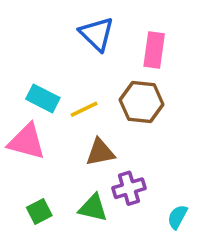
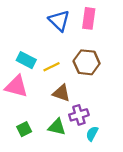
pink rectangle: (154, 50) -> (89, 18), moved
brown triangle: (100, 152) -> (61, 93), turned 30
cyan semicircle: (177, 217) -> (92, 134), moved

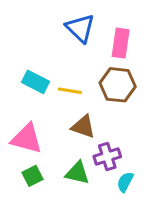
pink rectangle: (89, 18) -> (121, 43), moved
yellow line: (51, 67) -> (70, 91), turned 35
pink triangle: (16, 86) -> (27, 139), moved

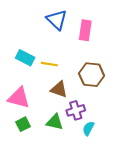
brown hexagon: (118, 85) -> (92, 75), moved

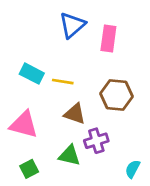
blue triangle: (57, 20) -> (72, 25), turned 35
green square: (23, 124) -> (29, 169), moved
cyan semicircle: (88, 128) -> (133, 169), moved

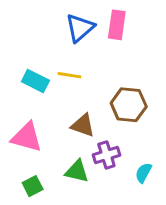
pink rectangle: (108, 39) -> (117, 25), moved
yellow line: (63, 82) -> (69, 75), moved
cyan semicircle: (133, 169) -> (143, 173), moved

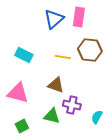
yellow line: (69, 75) -> (63, 57), moved
brown hexagon: (129, 105) -> (90, 50), moved
purple cross: (106, 155) -> (72, 105), turned 30

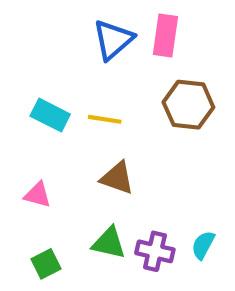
yellow line: (63, 57) -> (105, 119), moved
pink triangle: (18, 93) -> (38, 195), size x0.6
purple cross: (72, 105) -> (155, 251), moved

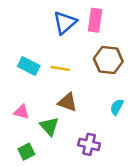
green triangle: (109, 243) -> (49, 126), moved, turned 35
cyan semicircle: (203, 245) -> (117, 107), moved

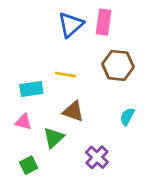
cyan rectangle: (29, 66) -> (31, 89), moved, turned -35
green triangle: (49, 126) -> (54, 138), turned 30
purple cross: (89, 144) -> (97, 157), turned 30

